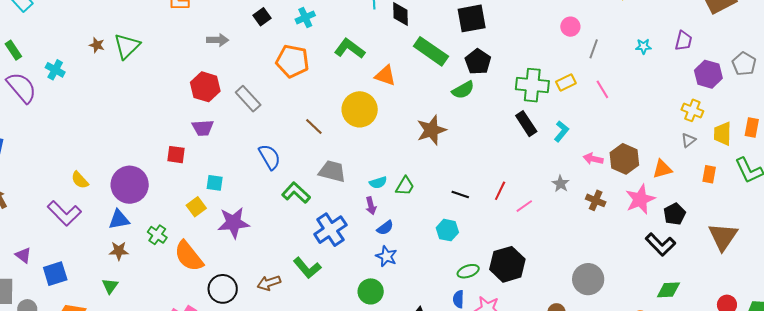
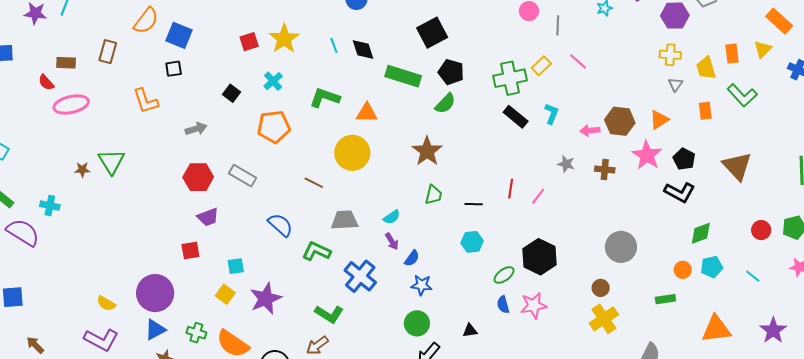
green trapezoid: (405, 186) -> (434, 195), moved
green L-shape: (307, 268) -> (329, 314), moved

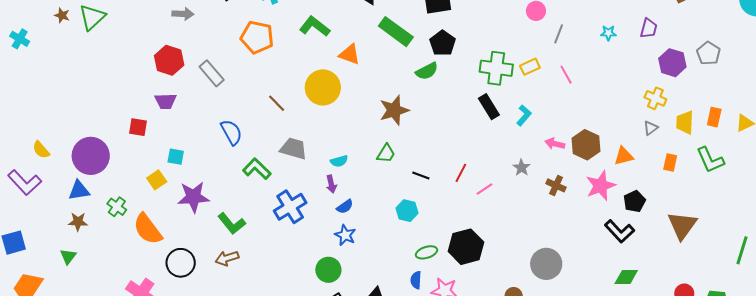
green L-shape: (329, 314) -> (232, 224), moved

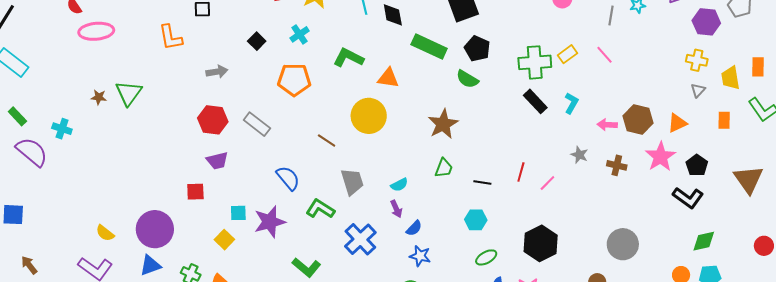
gray line: (559, 34) -> (611, 15), moved
green semicircle: (427, 71) -> (467, 79), turned 70
gray trapezoid: (294, 149) -> (352, 182), turned 68
purple star: (193, 197) -> (270, 222), moved
green ellipse: (427, 252) -> (486, 257), moved

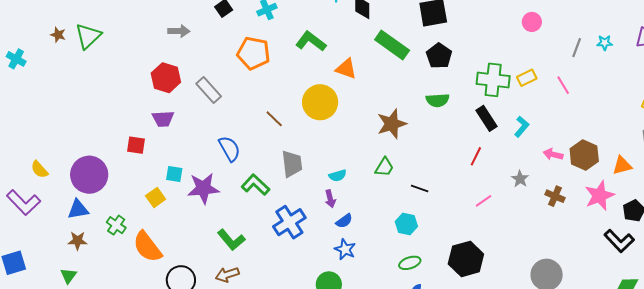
green semicircle: (467, 79) -> (438, 100), moved, turned -45
red line: (521, 172) -> (476, 156), moved

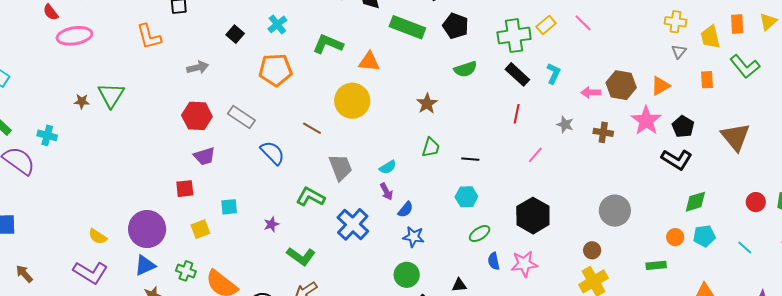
brown star: (392, 124) -> (427, 104), size x0.7
blue semicircle: (229, 149) -> (272, 153), moved
purple star: (203, 188) -> (271, 224), moved, size x0.5
yellow square: (156, 197) -> (200, 229), moved, turned 30

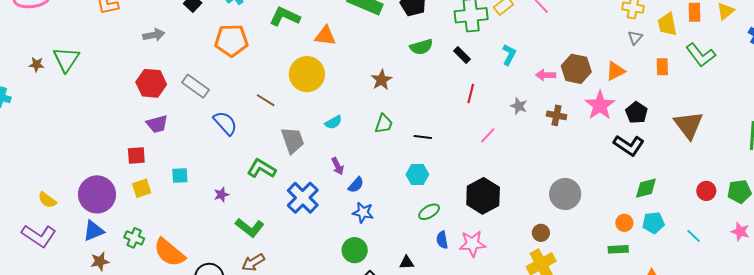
black rectangle: (517, 74) -> (462, 55), moved, size x0.7
cyan semicircle: (388, 167) -> (333, 122), moved
yellow square: (200, 229) -> (142, 188), moved
green rectangle: (656, 265) -> (618, 249), moved

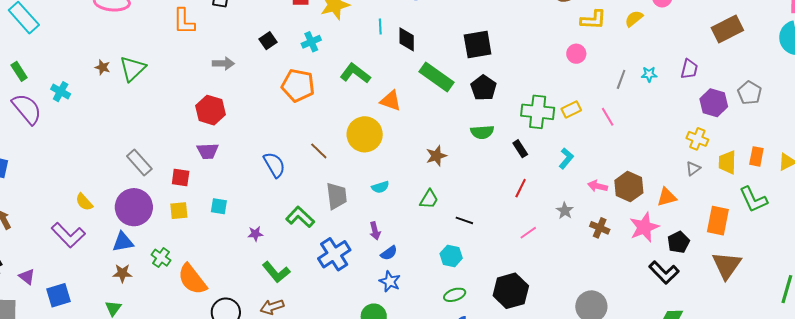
orange rectangle: (662, 67) -> (718, 221), moved, size x1.6
gray rectangle: (195, 86) -> (139, 162), moved

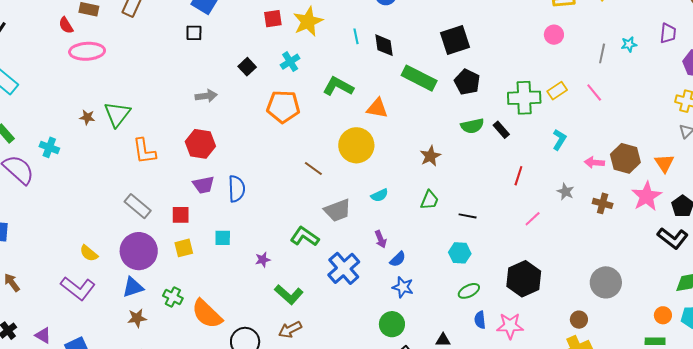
orange L-shape: (184, 21) -> (144, 151), moved
black rectangle: (520, 149) -> (501, 130), moved
blue semicircle: (274, 165) -> (236, 189), moved, turned 36
gray trapezoid: (337, 196) -> (338, 210), turned 84
orange triangle: (667, 197) -> (664, 163), turned -40

